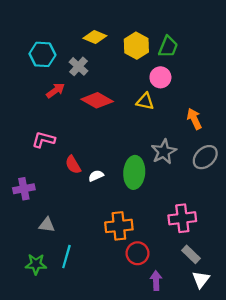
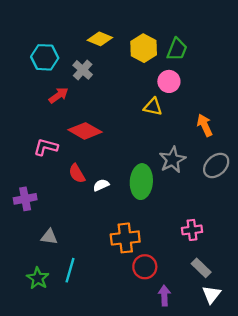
red diamond: (97, 100) -> (85, 131), moved
pink cross: (182, 218) -> (192, 230), size x0.7
green star: (36, 264) -> (38, 278), turned 30

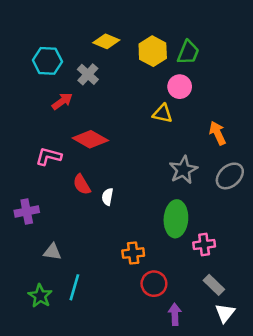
green ellipse: (141, 182) -> (176, 219), moved
white semicircle: (101, 185) -> (107, 197), turned -56
orange cross: (125, 238) -> (133, 253), size x0.7

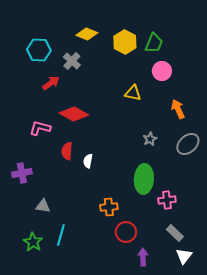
pink circle: (180, 87) -> (162, 71), moved
gray star: (183, 170) -> (150, 139), size x0.6
red semicircle: (82, 185) -> (67, 151), turned 36

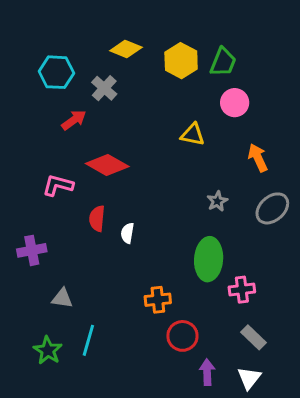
white triangle: (184, 256) -> (249, 378), moved

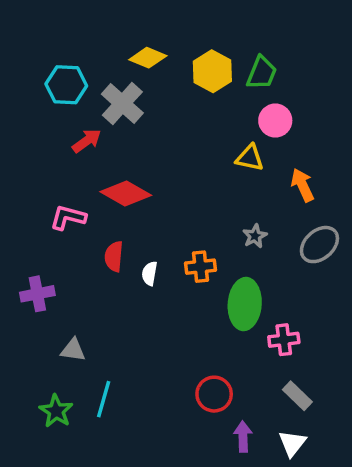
gray cross: (104, 88) -> (122, 104), size x1.4
yellow triangle: (193, 135) -> (250, 158), moved
orange cross: (158, 300) -> (201, 267), moved

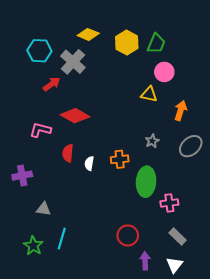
orange arrow: (302, 185) -> (181, 111), turned 42

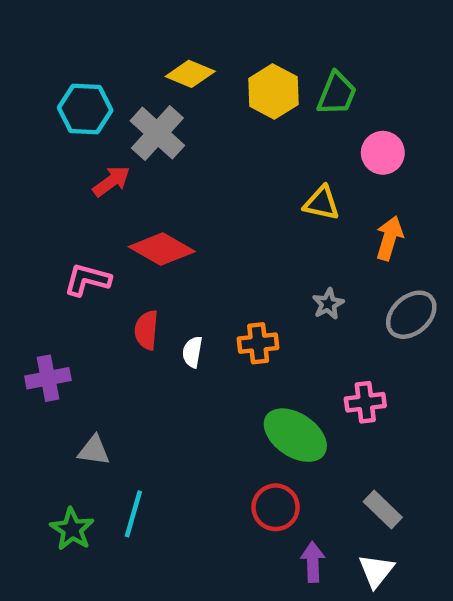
pink circle: (164, 72) -> (383, 153), moved
green ellipse: (146, 182) -> (295, 435), moved, turned -60
pink cross: (169, 203) -> (365, 402), moved

